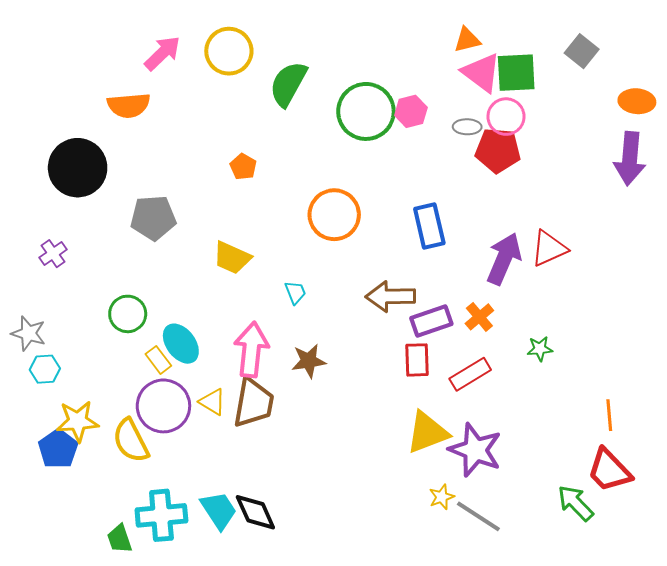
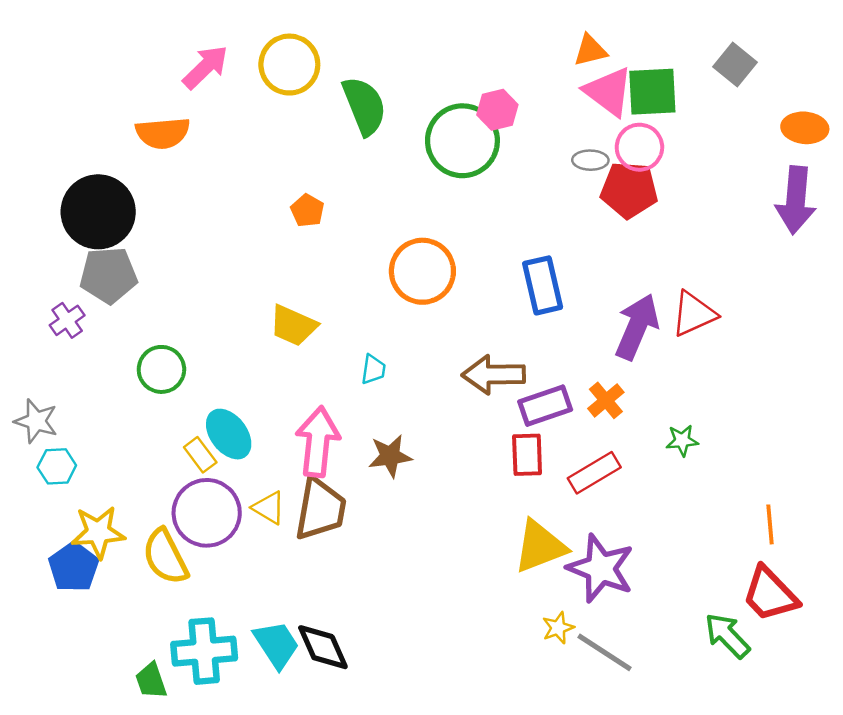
green semicircle: (288, 84) -> (364, 106), turned 129
pink hexagon: (411, 111) -> (497, 110), moved
gray pentagon: (153, 218) -> (108, 275), moved
cyan trapezoid: (295, 292) -> (373, 369), turned 30
green circle: (128, 314) -> (161, 369), moved

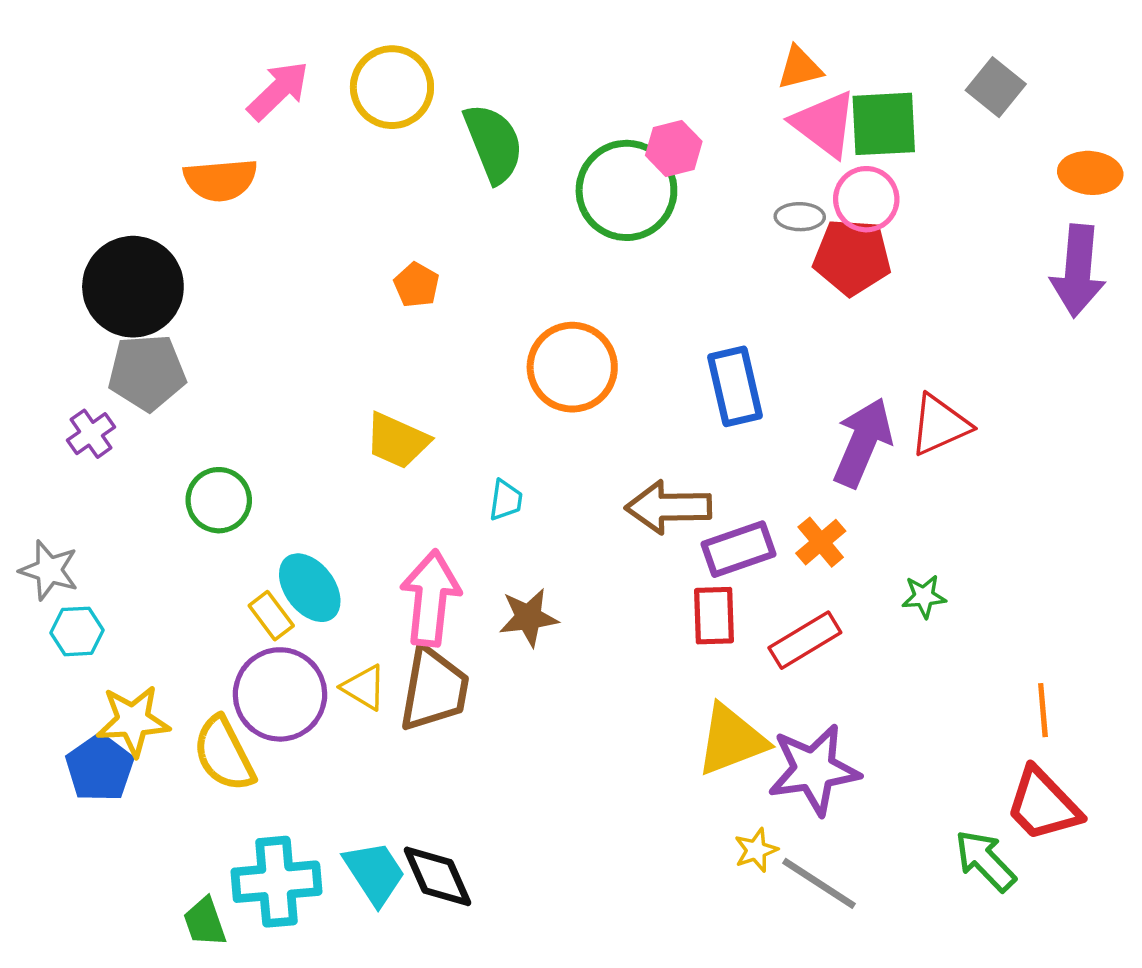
purple star: (601, 568) -> (814, 770), turned -30

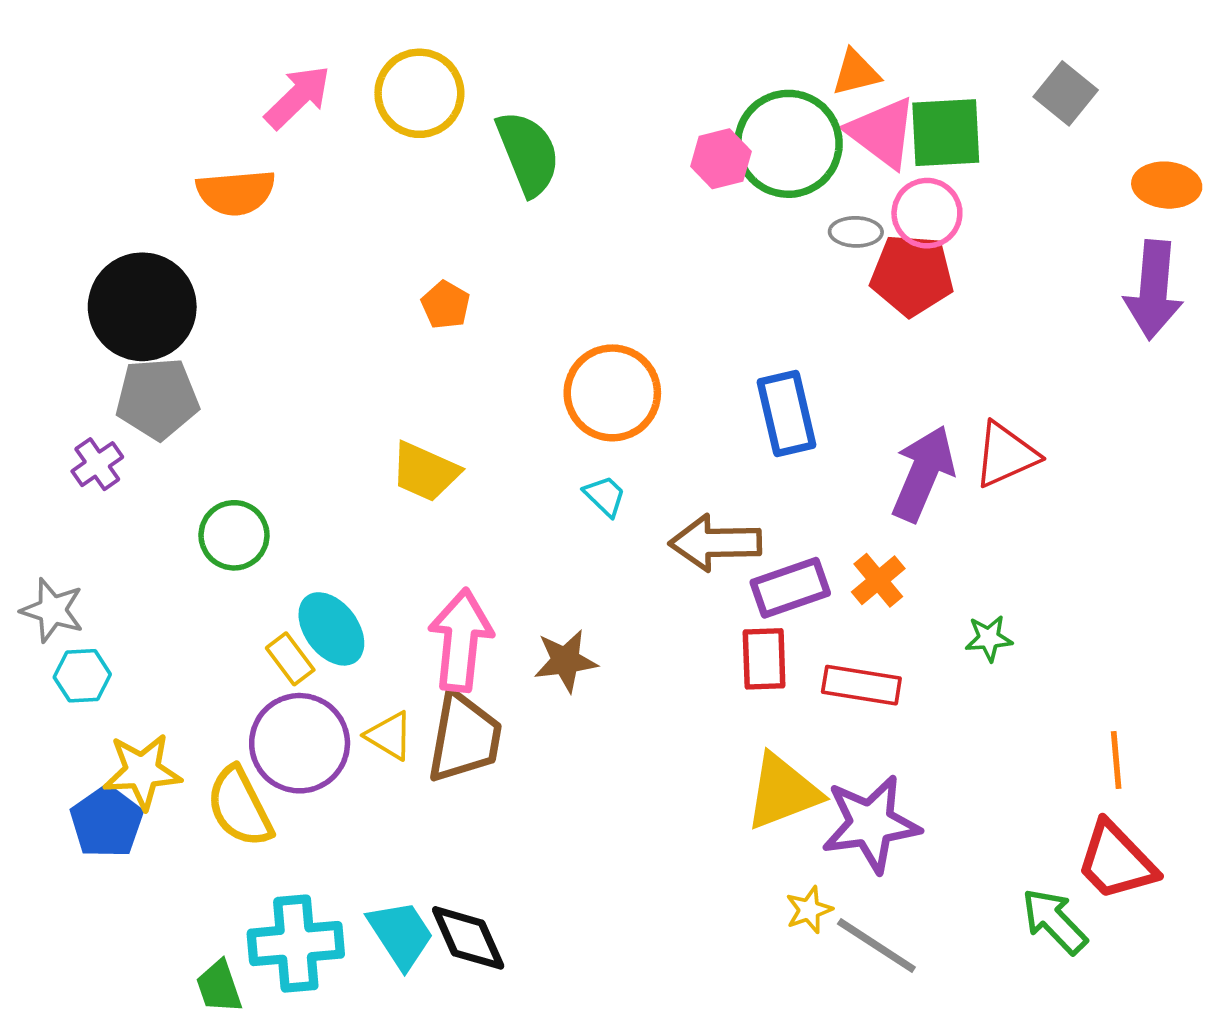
green circle: (626, 190) -> (788, 144), moved
cyan trapezoid: (506, 500) -> (605, 496), moved, turned -54
red rectangle: (805, 640) -> (861, 685), turned 40

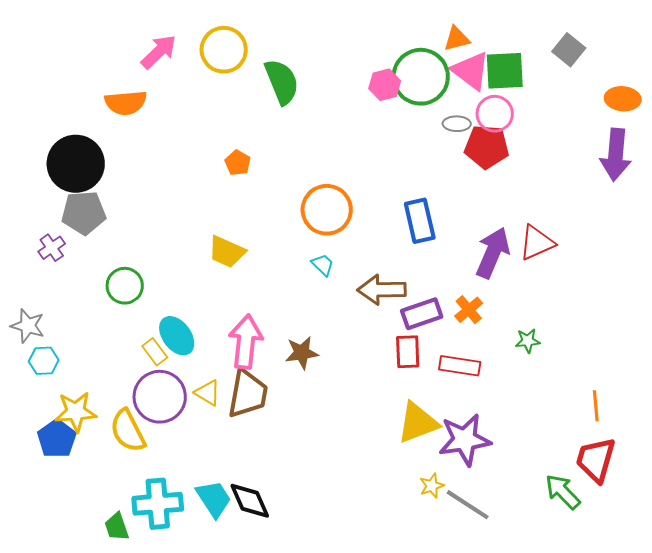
red trapezoid: (1116, 861) -> (596, 460), turned 60

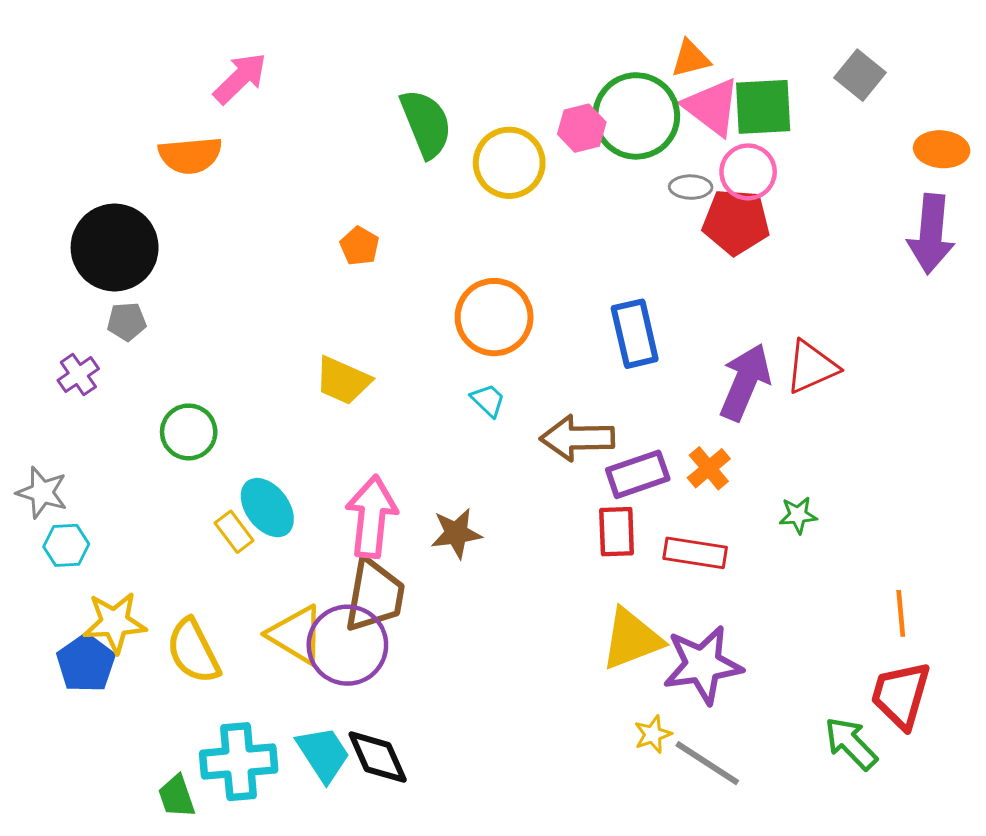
yellow circle: (224, 50) -> (509, 163), moved
gray pentagon: (84, 213) -> (127, 322), size x0.6
yellow triangle: (208, 393) -> (296, 635), moved, size x1.5
purple circle: (160, 397) -> (347, 645), moved

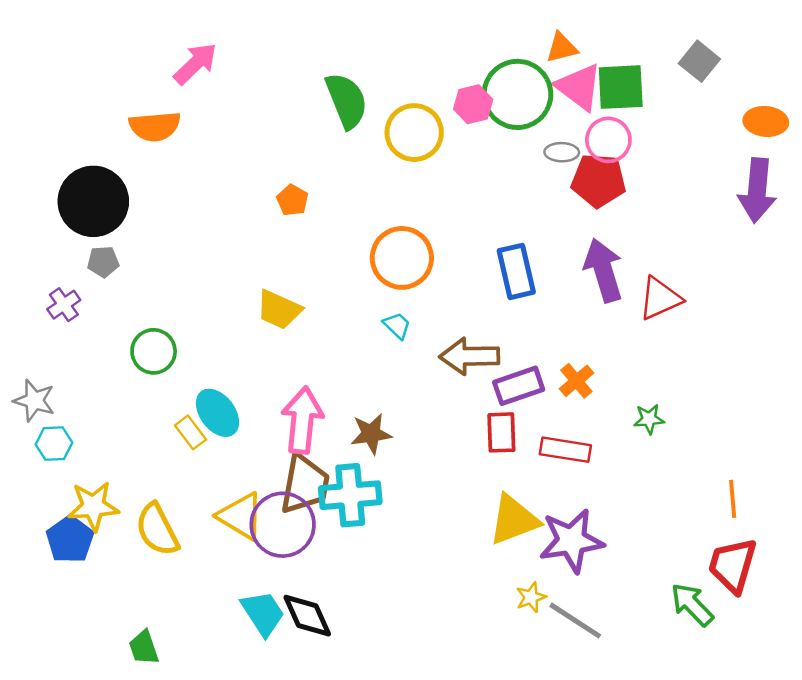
purple arrow: (745, 382) -> (603, 270), moved, turned -40
cyan cross: (239, 762) -> (350, 495), moved

